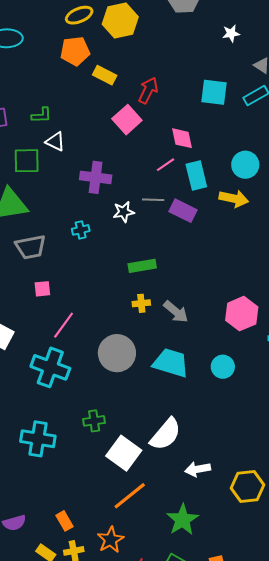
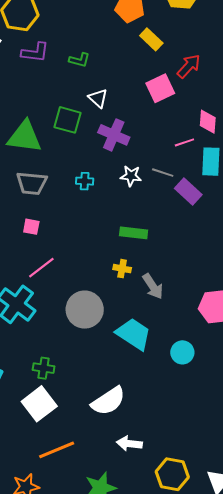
white triangle: (55, 142) -> (98, 98), moved
green square: (27, 161) -> (67, 120), moved
white square: (124, 453) -> (39, 404), moved

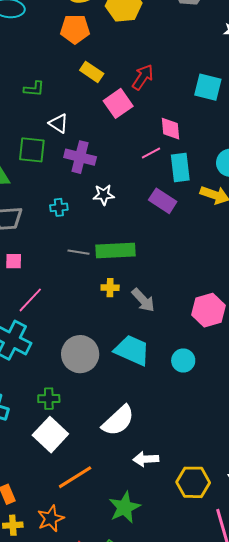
yellow rectangle: (151, 39) -> (92, 72), moved
gray line: (163, 173) -> (79, 252), moved
green rectangle: (134, 233) -> (115, 251), size x1.4
gray circle: (85, 310) -> (80, 354), moved

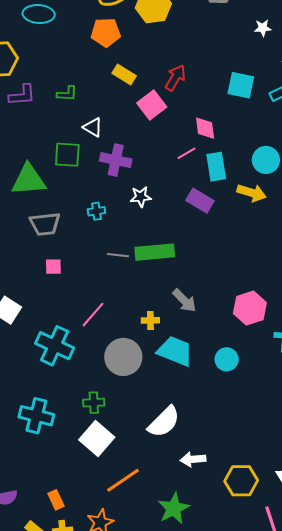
yellow cross: (110, 288) -> (150, 320), moved
pink line: (30, 300) -> (93, 315), moved

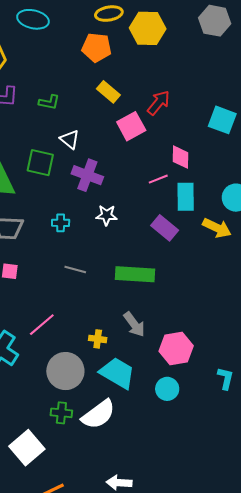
green rectangle: (155, 252) -> (135, 274), moved
pink hexagon: (250, 308) -> (176, 349), moved
green cross: (94, 403) -> (61, 413), moved
white semicircle: (164, 422) -> (98, 414), moved

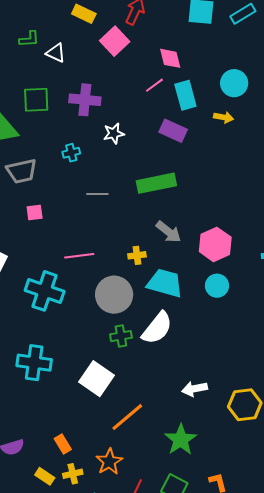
white triangle: (70, 139) -> (56, 53), moved
yellow arrow: (217, 228) -> (224, 117), size x0.7
pink line: (42, 325) -> (79, 256), turned 48

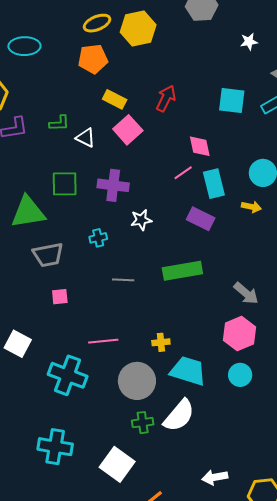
pink square: (115, 41) -> (128, 130), moved
gray arrow: (169, 232) -> (246, 293), moved

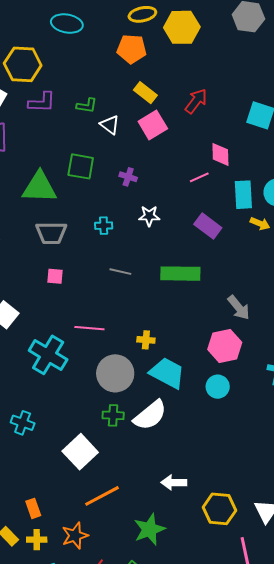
cyan rectangle: (214, 184) -> (243, 195), moved
purple cross: (113, 185) -> (128, 177), size x0.6
cyan cross: (55, 447) -> (23, 423), size x0.7

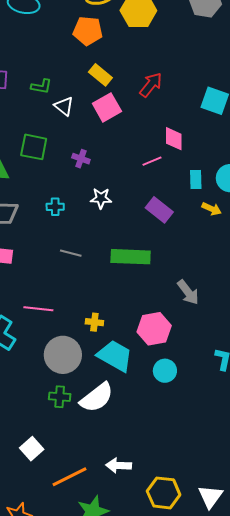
cyan rectangle: (243, 195) -> (196, 179), size x0.7
pink hexagon: (225, 346) -> (154, 329), moved
white square: (80, 452) -> (32, 449), moved, size x0.7
orange line: (102, 496) -> (70, 477), moved

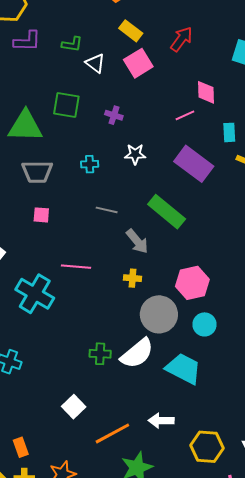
purple rectangle: (159, 210) -> (194, 164), size x1.4
green rectangle: (131, 257) -> (167, 212), turned 39
gray arrow: (188, 292) -> (137, 241), moved
gray circle: (63, 355) -> (159, 314), moved
cyan trapezoid: (115, 356) -> (183, 369), moved

